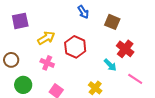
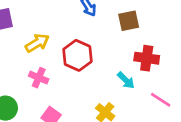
brown square: (112, 22) -> (129, 21), turned -35
red cross: (125, 49) -> (147, 58), turned -30

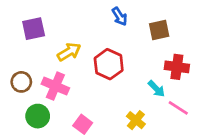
pink cross: (39, 78) -> (55, 86), moved, size x1.4
pink line: (161, 100) -> (178, 108), moved

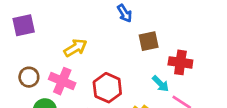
purple square: (34, 29) -> (24, 25), moved
brown square: (159, 30) -> (149, 41), moved
red hexagon: (109, 64) -> (107, 88), moved

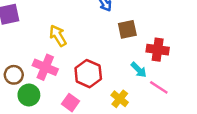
yellow arrow: (75, 48) -> (58, 36), turned -90
brown circle: (29, 77) -> (14, 75), moved

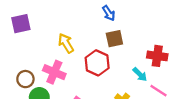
brown square: (127, 29) -> (114, 39), moved
red hexagon: (88, 74) -> (97, 63), moved

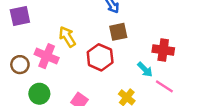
pink cross: (54, 72) -> (47, 56), moved
brown circle: (25, 79) -> (20, 65), moved

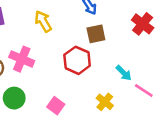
yellow arrow: (67, 37) -> (43, 21), moved
red cross: (163, 50) -> (143, 24), moved, turned 30

